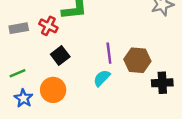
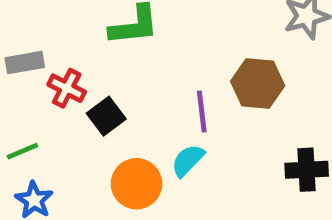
red cross: (48, 26) -> (67, 88), moved
brown hexagon: (137, 60) -> (258, 84), moved
orange circle: (53, 90) -> (137, 184), moved

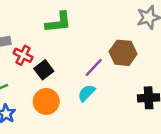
purple line: (202, 111) -> (94, 67), turned 50
orange circle: (137, 184) -> (46, 102), moved

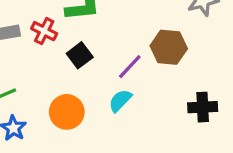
red cross: (23, 55) -> (44, 31), moved
black square: (44, 70) -> (80, 55), moved

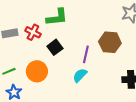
purple line: (130, 67) -> (86, 54), turned -30
orange circle: (67, 112) -> (37, 71), moved

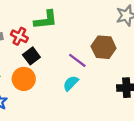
black square: (55, 47) -> (31, 56), moved
purple line: (86, 54) -> (77, 60), turned -66

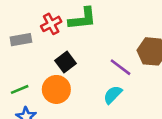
red cross: (19, 36) -> (51, 24), moved, turned 35

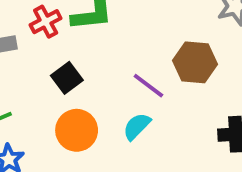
orange circle: (56, 89) -> (77, 130), moved

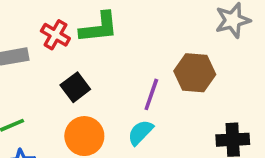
red cross: (46, 22) -> (55, 35), turned -32
purple line: (148, 86) -> (151, 94), turned 72

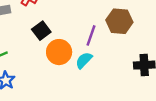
orange circle: (84, 136) -> (59, 52), moved

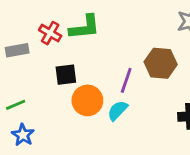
black square: (41, 31) -> (66, 75), turned 30

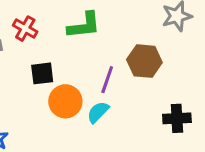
green L-shape: (85, 27) -> (84, 25), moved

